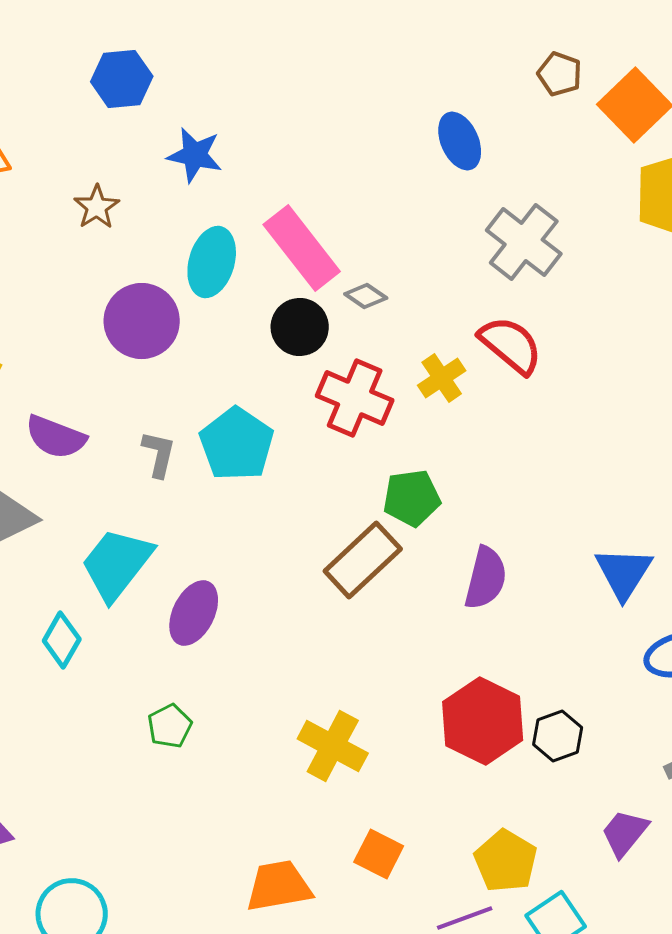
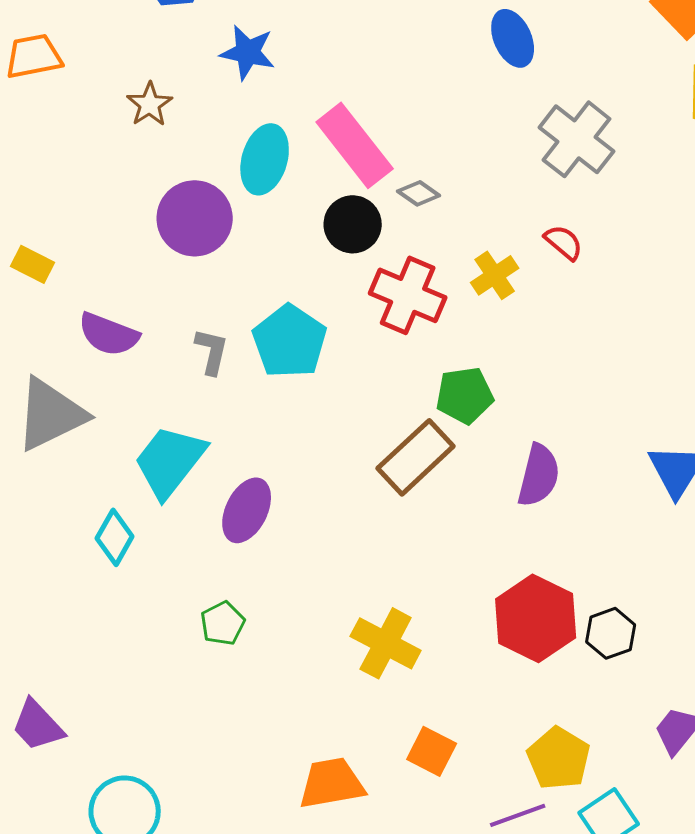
red semicircle: (511, 345) -> (564, 242), size x0.6

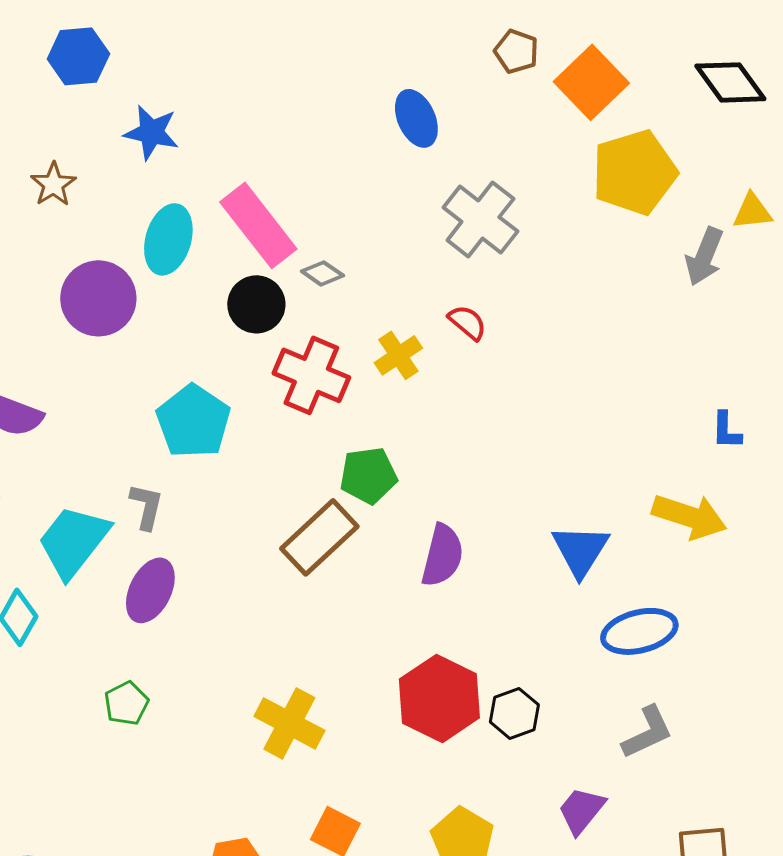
gray L-shape: (212, 351) -> (146, 506), moved

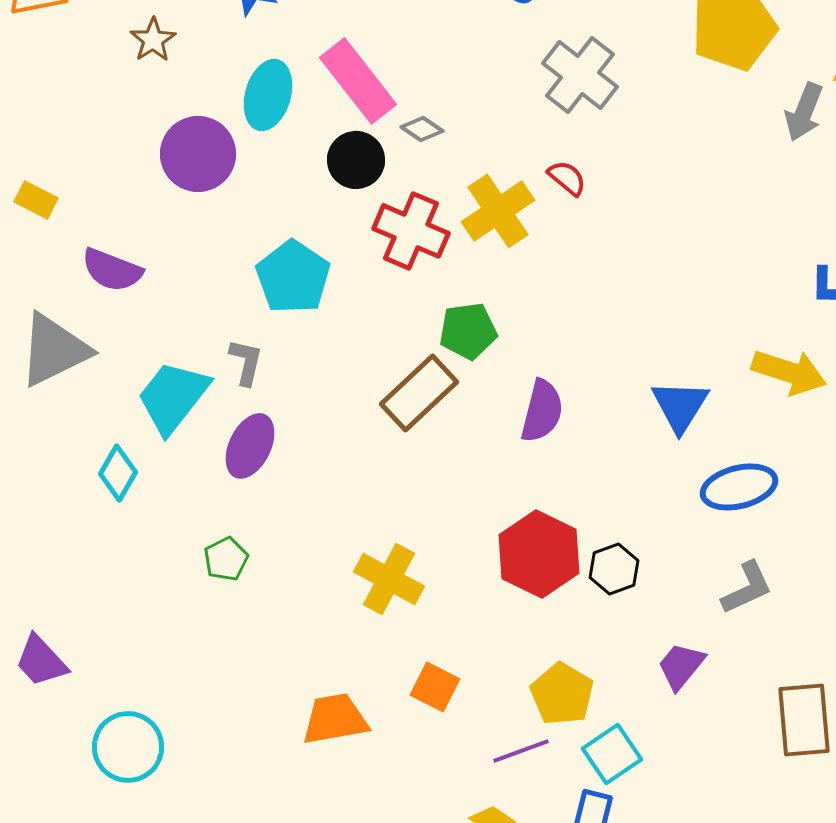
yellow cross: (398, 355) -> (498, 211), size x1.5

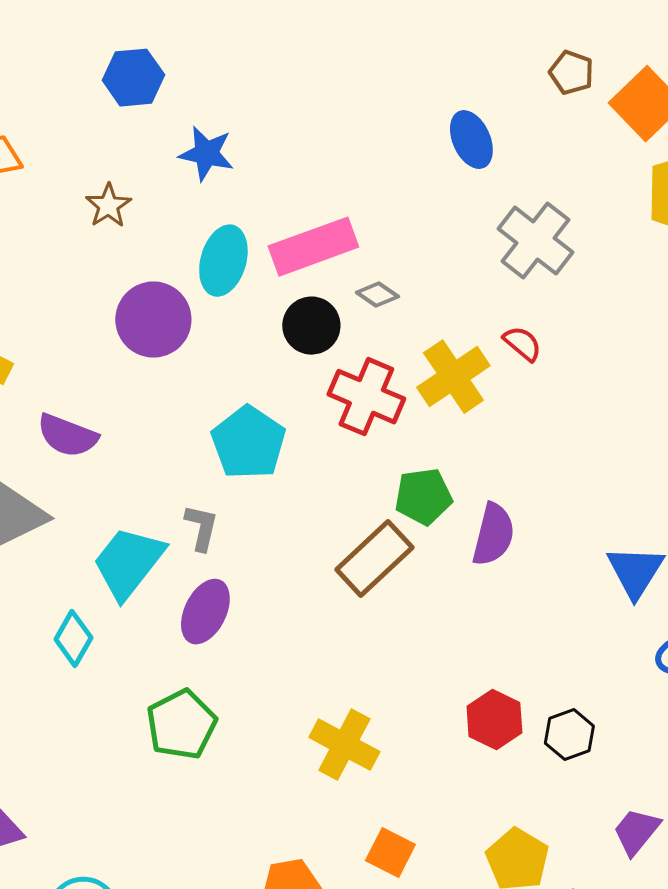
pink rectangle: (358, 81) -> (313, 247), turned -72
purple semicircle: (542, 411) -> (493, 535), moved
red hexagon: (539, 554) -> (494, 720), size x0.7
green pentagon: (226, 559) -> (181, 725), size x1.6

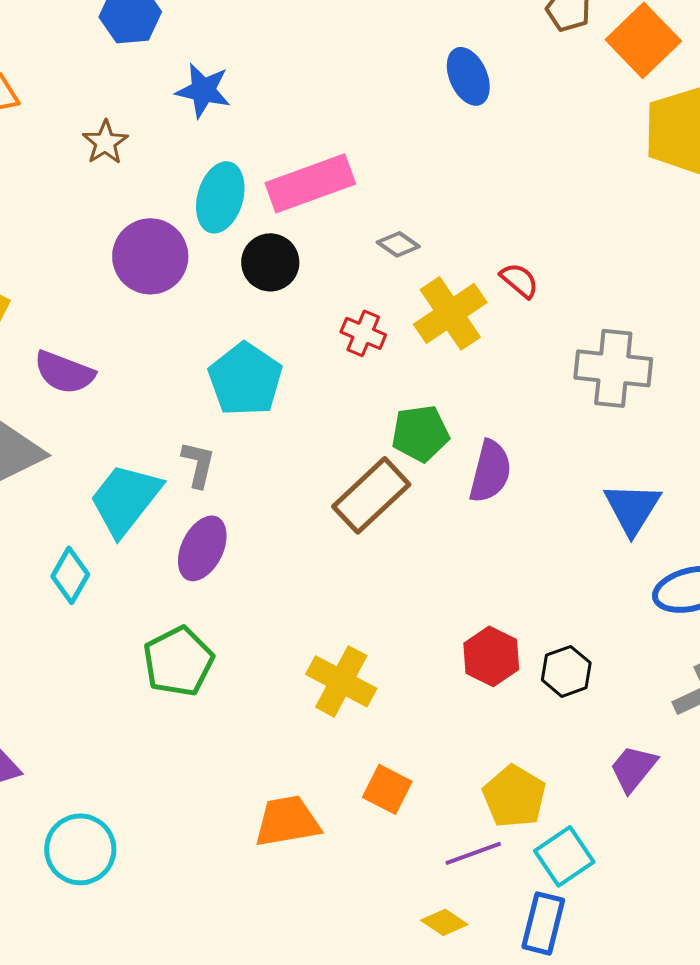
gray cross: (535, 241) -> (613, 368), moved, turned -32
gray diamond: (377, 295) -> (398, 244), moved
black circle: (311, 326) -> (270, 262), moved
red cross: (366, 397) -> (363, 333), size x0.6

